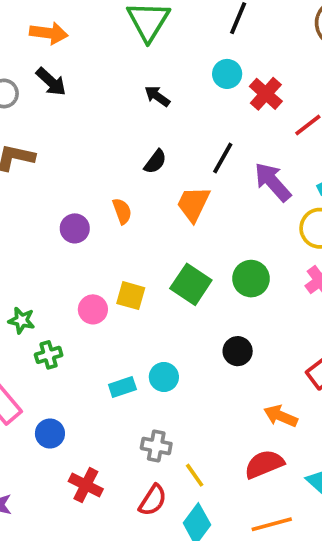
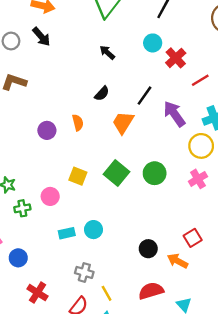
pink circle: (93, 309) -> (50, 196), moved
black circle: (238, 351) -> (148, 249), moved
orange arrow: (281, 416) -> (178, 261), moved

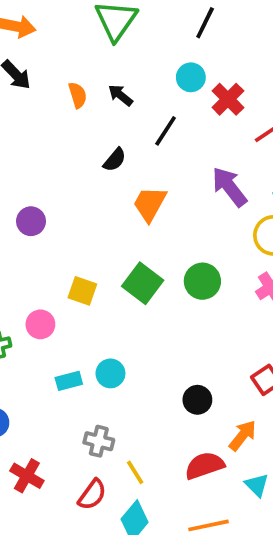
black line: (145, 96) -> (166, 131), moved
orange semicircle: (78, 123) -> (78, 95), moved
orange arrow: (178, 261) -> (243, 435), moved, turned 102

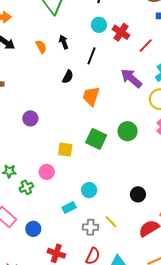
black arrow: (120, 95) -> (64, 42), turned 40
cyan rectangle: (69, 381) -> (69, 208), moved
yellow line: (135, 472) -> (111, 222), moved

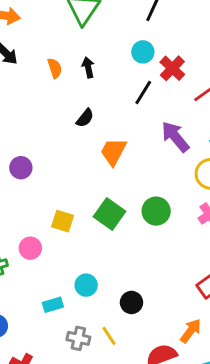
black line: (91, 56) -> (143, 93), moved
black circle: (138, 194) -> (131, 302), moved

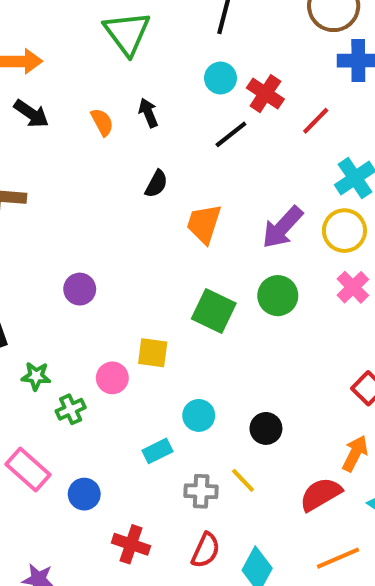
black line: (143, 93) -> (231, 134), turned 30
purple arrow: (175, 137) -> (282, 227), moved, turned -88
purple circle: (21, 168) -> (80, 289), moved
yellow square: (63, 221) -> (153, 353), moved

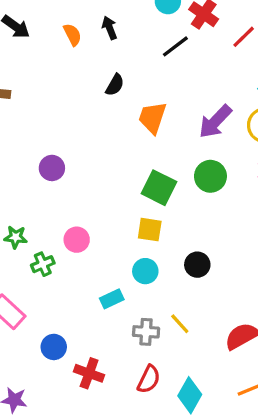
yellow square: (153, 353) -> (150, 230), moved
black circle: (266, 428) -> (197, 265), moved
blue circle: (84, 494) -> (54, 347), moved

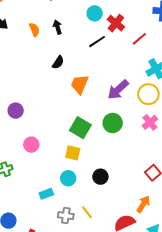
pink circle: (77, 240) -> (31, 145), moved

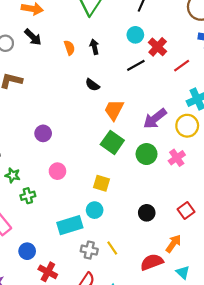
black semicircle: (58, 62) -> (92, 85), turned 88
pink cross: (150, 122) -> (177, 158), moved
green square: (80, 128) -> (112, 142), moved
black circle: (100, 177) -> (147, 213), moved
cyan rectangle: (46, 194) -> (70, 225), size x1.6

